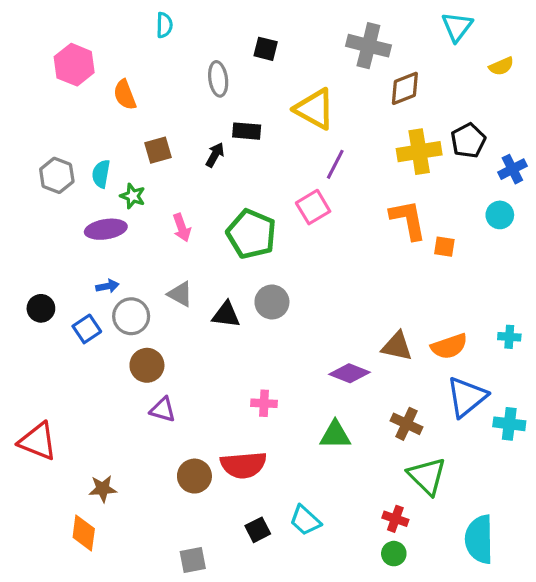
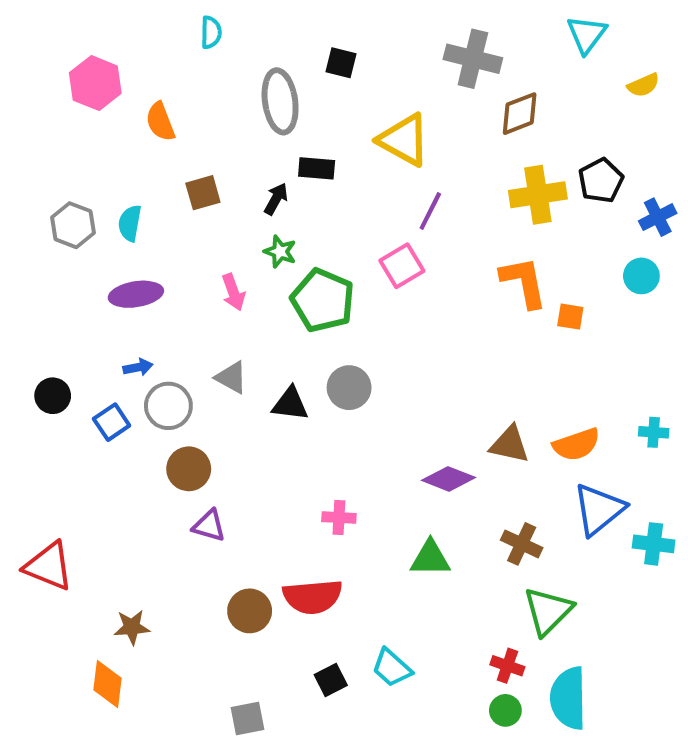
gray ellipse: (218, 79) -> (280, 101), size x1.4
green star: (133, 196) -> (280, 252), moved
green triangle: (427, 476) -> (548, 611), turned 30
cyan semicircle: (479, 539) -> (568, 698), moved

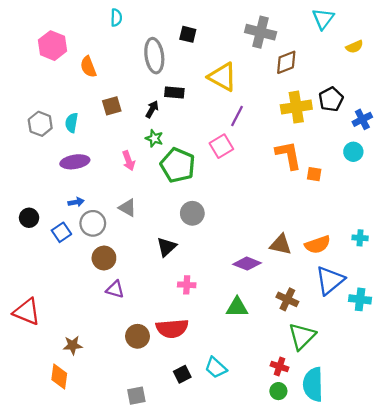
black triangle: (290, 404) -> (167, 247), moved, turned -50

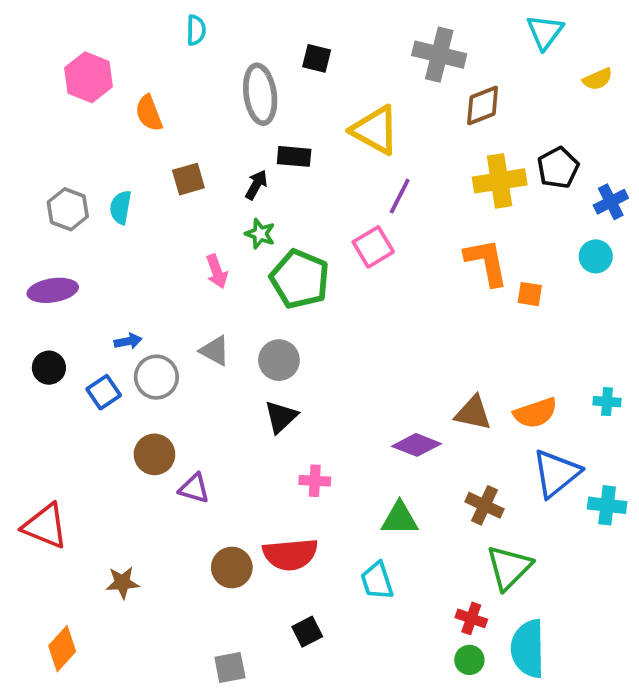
purple ellipse: (75, 162) -> (53, 290), moved
gray circle: (192, 213) -> (279, 360), moved
brown circle: (104, 258) -> (155, 454), moved
cyan trapezoid: (216, 368) -> (377, 581), moved, turned 30
orange diamond: (59, 377) -> (62, 649), moved, turned 35

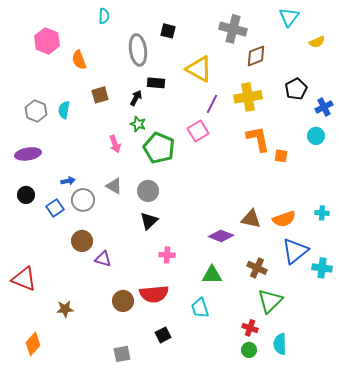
yellow cross: (500, 181) -> (248, 97), moved
cyan semicircle: (528, 649) -> (280, 344), size x0.7

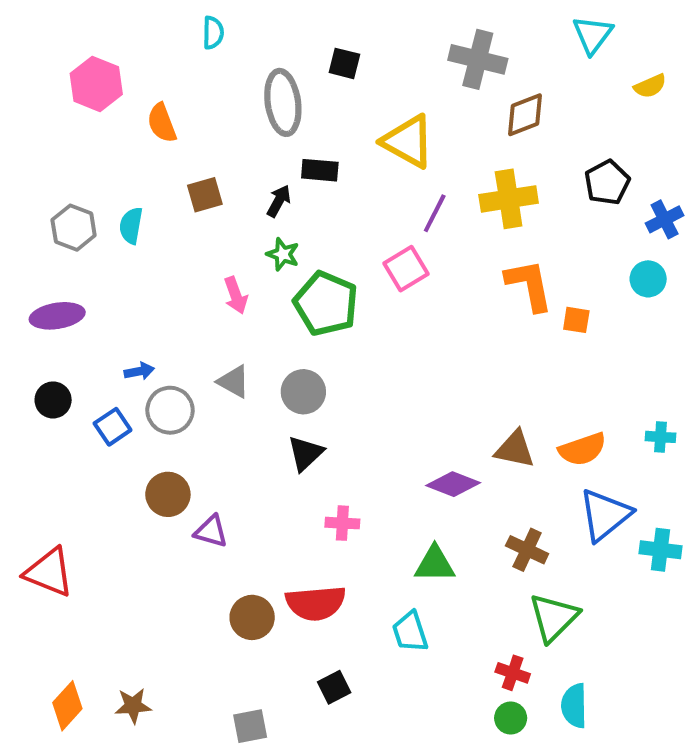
brown star: (65, 309) -> (133, 706), moved

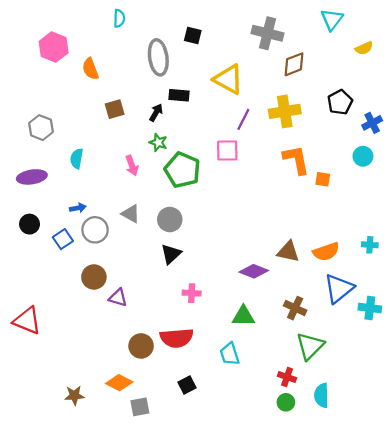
cyan semicircle: (131, 226) -> (77, 159), moved
pink square: (406, 269) -> (227, 151), turned 30
orange diamond: (67, 706) -> (119, 383), moved, turned 75

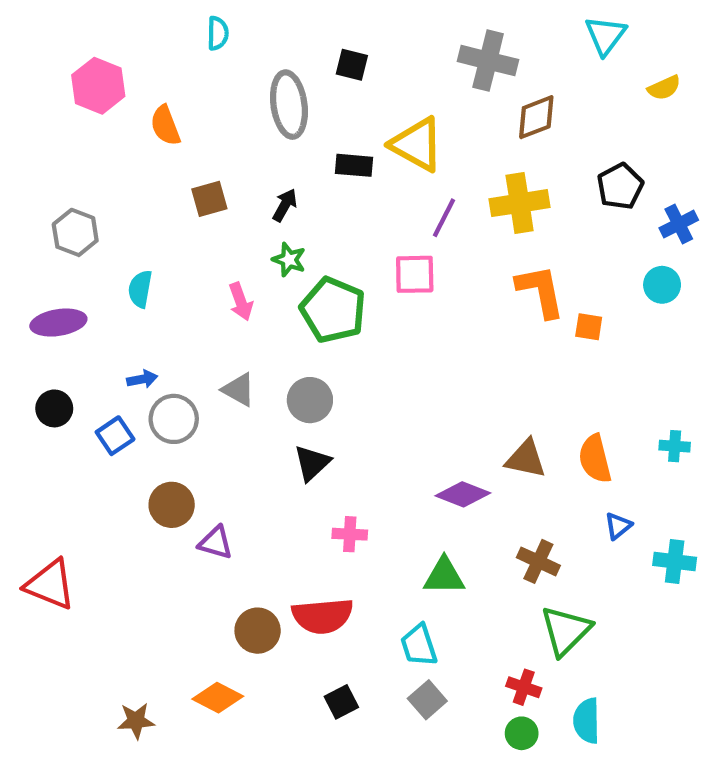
black rectangle: (179, 95) -> (354, 165), moved
orange semicircle: (326, 252) -> (595, 459), turned 95
blue triangle: (339, 288) -> (618, 526), size x0.5
gray square: (140, 407) -> (427, 700), moved, turned -30

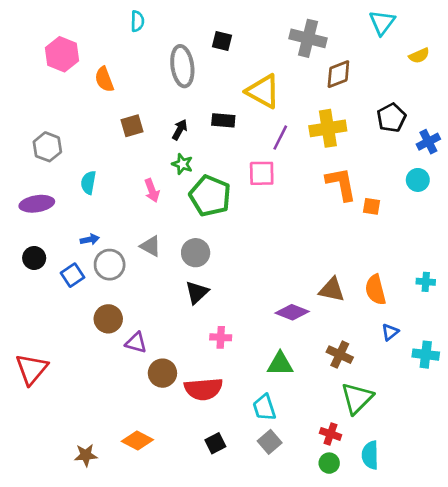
black rectangle: (354, 165) -> (223, 120), moved
red triangle: (50, 584) -> (32, 369), turned 48
brown circle: (258, 631) -> (162, 373), moved

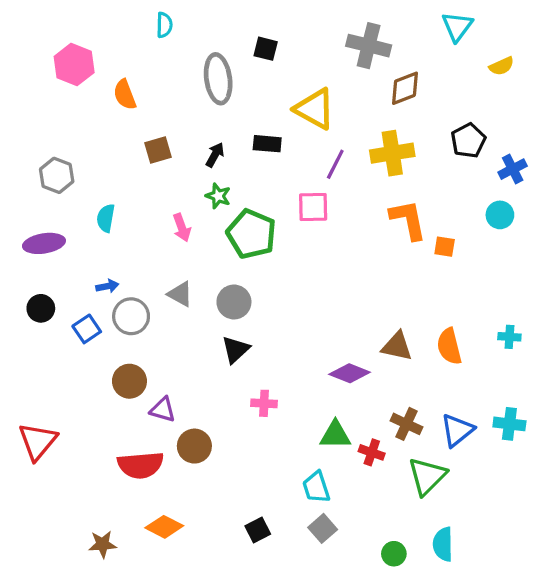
blue triangle: (390, 332) -> (457, 430), moved, size x1.6
red semicircle: (203, 389) -> (141, 465), moved
red cross: (331, 434) -> (372, 452), moved

